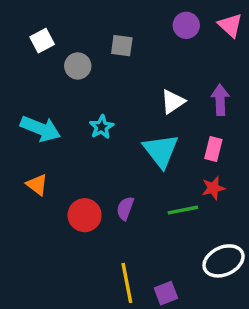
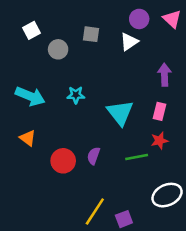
white triangle: (173, 102) -> (129, 42), moved
cyan star: (101, 127) -> (76, 95), turned 30
yellow line: (127, 283) -> (95, 211), turned 44

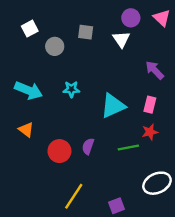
white triangle: (129, 42) -> (121, 39), turned -30
purple arrow: (164, 75) -> (155, 70), turned -42
cyan triangle: (120, 113) -> (113, 106), turned 44
yellow line: (95, 211) -> (74, 196), moved

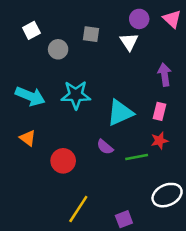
purple arrow: (155, 70) -> (165, 75), turned 36
cyan star: (71, 89) -> (76, 95), size x1.6
purple semicircle: (88, 146) -> (105, 147), moved, turned -70

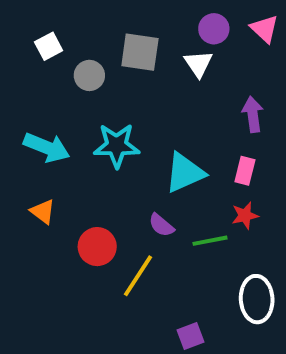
gray square: (91, 34) -> (140, 52), size x1.5
white ellipse: (167, 195) -> (257, 299), turned -68
yellow line: (78, 209) -> (138, 276), moved

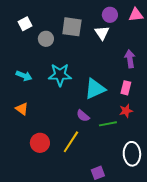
pink triangle: (264, 29) -> (136, 15), turned -49
cyan arrow: (47, 147) -> (24, 76), size x0.7
red circle: (97, 247) -> (40, 143), moved

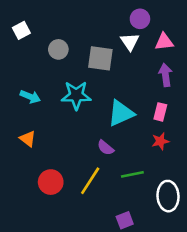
pink triangle: (136, 15) -> (164, 42), moved
white square: (25, 24) -> (21, 30), moved
gray square: (72, 27) -> (100, 58), moved
green line: (108, 124) -> (132, 174), moved

